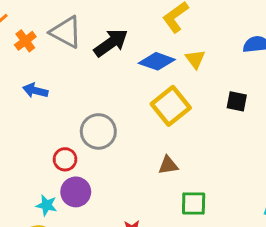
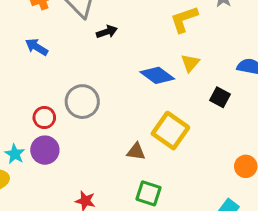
black arrow: (111, 43) -> (107, 32), moved, size x0.6
blue diamond: (157, 61) -> (157, 75), moved
black square: (237, 101) -> (220, 97), moved
yellow square: (171, 106) -> (170, 131), moved, turned -33

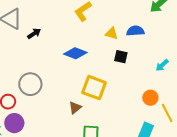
yellow triangle: (190, 63) -> (111, 33), moved, turned -40
brown triangle: (136, 152) -> (75, 108), turned -32

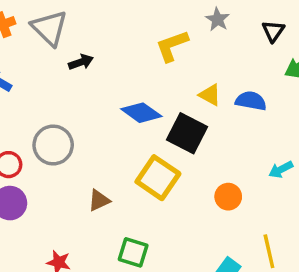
black square: (121, 57) -> (187, 133), moved, size x1.6
orange circle: (150, 98) -> (228, 197), moved
brown triangle: (75, 108) -> (99, 200), moved

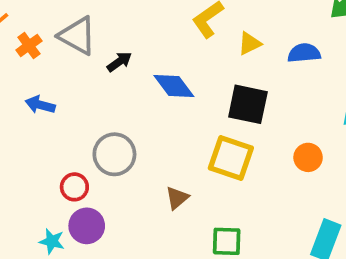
yellow triangle: (210, 95) -> (249, 43), moved, turned -40
blue diamond: (141, 113) -> (174, 86), moved, turned 33

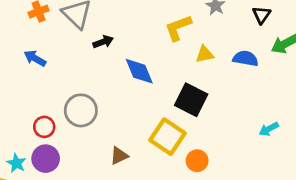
blue semicircle: (304, 53) -> (246, 58), moved
orange circle: (308, 157) -> (197, 161), moved

